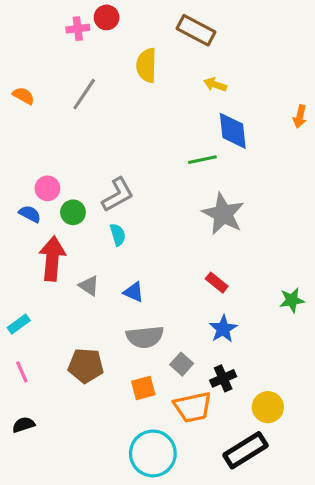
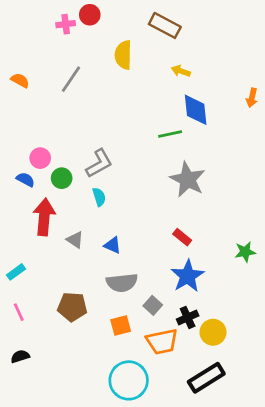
blue star: (223, 329) -> (188, 276), size x1.4
yellow circle: (268, 407) -> (213, 332), moved

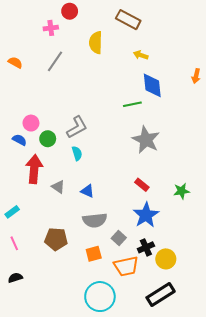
pink cross: (66, 24) -> (51, 28), moved
green star: (245, 252) -> (181, 191), moved

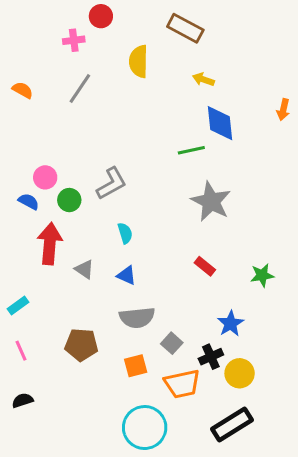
cyan semicircle: (77, 153) -> (125, 233), moved
blue star: (146, 215) -> (230, 324), moved, size x0.7

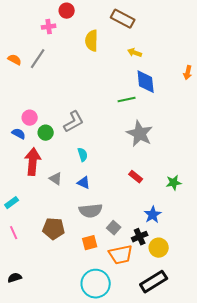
gray line: (80, 89) -> (38, 59), moved
black semicircle: (23, 400) -> (15, 278), moved

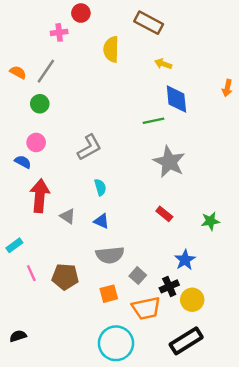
green circle: (46, 133) -> (40, 104), moved
pink line: (14, 233) -> (31, 273), moved

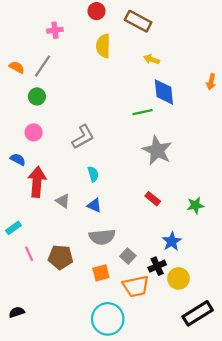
red circle: (81, 13) -> (96, 11), moved
blue semicircle: (23, 162) -> (18, 159), moved
black rectangle: (186, 341) -> (198, 313), moved

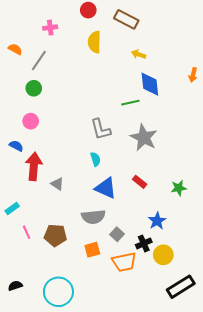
orange semicircle: (17, 67) -> (15, 49), moved
gray L-shape: (83, 137) -> (101, 129), moved, turned 105
cyan semicircle: (93, 174) -> (95, 159), moved
blue triangle: (94, 205) -> (106, 188), moved, size x1.6
cyan circle: (108, 319) -> (58, 292), moved

